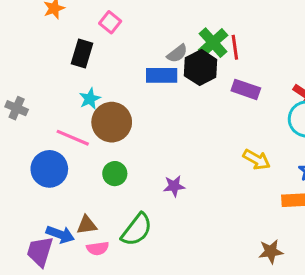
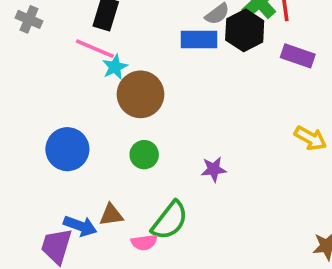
gray cross: (17, 108) -> (29, 19), moved
pink line: (73, 138) -> (95, 49), moved
pink semicircle: (98, 248) -> (144, 242), moved

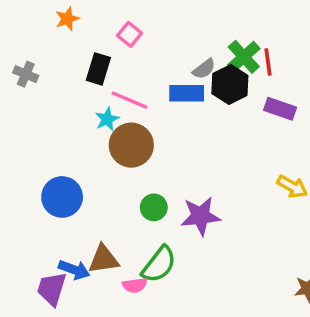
pink line: (95, 49) -> (130, 100), moved
green circle: (144, 155) -> (154, 207), moved
purple star: (214, 169) -> (200, 216), size x1.6
brown triangle: (111, 215) -> (104, 259), size x1.4

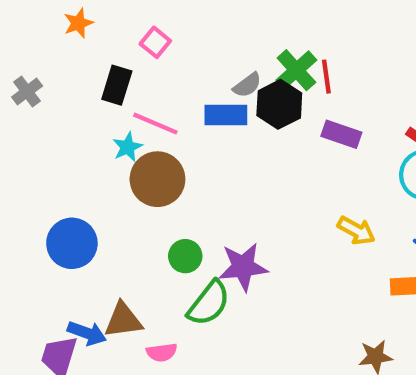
gray cross: (26, 74) -> (27, 92), turned 30
green semicircle: (159, 264) -> (209, 303), moved

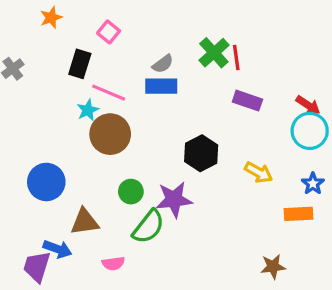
gray semicircle: (247, 85) -> (163, 64), moved
black hexagon: (279, 104) -> (201, 153), moved
brown triangle: (123, 320) -> (85, 222), moved

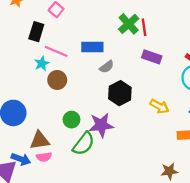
gray semicircle: (163, 64) -> (107, 67), moved
brown circle: (110, 134) -> (57, 80), size x0.7
pink semicircle: (113, 263) -> (44, 157), moved

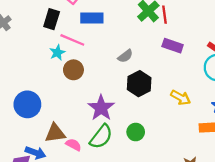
blue rectangle: (92, 47) -> (92, 18), moved
green circle: (71, 120) -> (136, 132), moved
purple star: (101, 125) -> (101, 108), moved, turned -30
pink semicircle: (44, 157) -> (73, 145), moved, turned -144

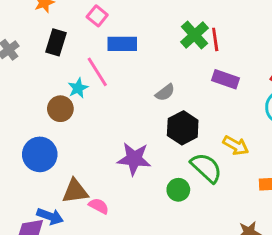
black rectangle: (52, 19) -> (56, 42), moved
pink line: (72, 40) -> (97, 72), turned 35
brown circle: (73, 70) -> (60, 109), moved
purple star: (101, 108) -> (134, 159), turned -30
green semicircle: (101, 137) -> (206, 168), moved, turned -85

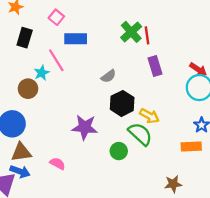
purple rectangle: (225, 79) -> (155, 66), turned 54
yellow arrow: (236, 146) -> (149, 116), moved
brown triangle: (75, 191) -> (21, 152), moved

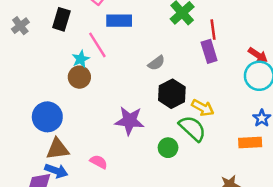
red line: (147, 35) -> (213, 30), moved
brown circle: (28, 89) -> (79, 77), moved

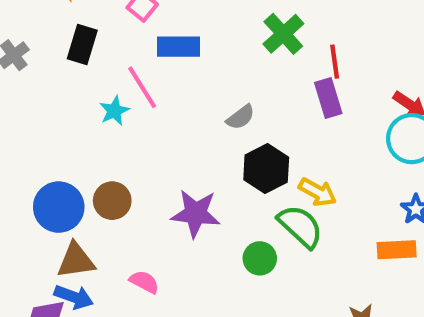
brown circle: (79, 77) -> (112, 201), moved

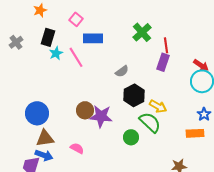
purple rectangle: (328, 98) -> (163, 62), turned 36
cyan star: (114, 111) -> (56, 53), moved
brown circle: (112, 201) -> (85, 110), moved

